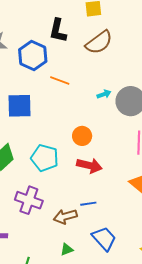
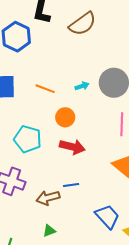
orange line: (60, 81) -> (45, 89), moved
cyan arrow: (104, 94) -> (82, 86), moved
blue trapezoid: (104, 239) -> (107, 217), moved

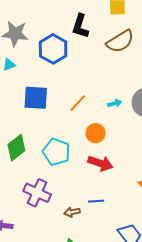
orange line: (45, 89) -> (78, 103), turned -72
brown arrow: (48, 198) -> (72, 212), size x0.7

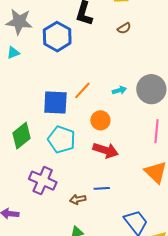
brown semicircle: (120, 41) -> (124, 28), size x0.5
blue square: (36, 98) -> (55, 103), moved

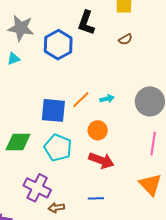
cyan arrow: (119, 90) -> (107, 99), moved
green diamond: (22, 136) -> (18, 142), turned 36
brown arrow: (78, 199) -> (56, 208), moved

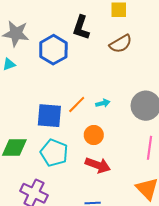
brown semicircle: (125, 39) -> (121, 44), size x1.6

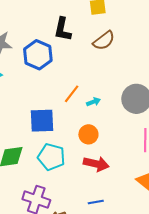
orange line: (77, 104) -> (72, 94), moved

